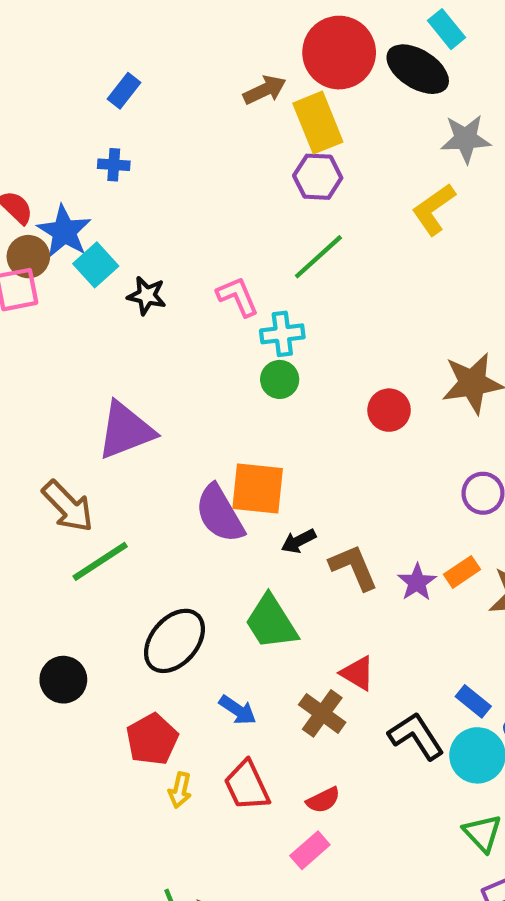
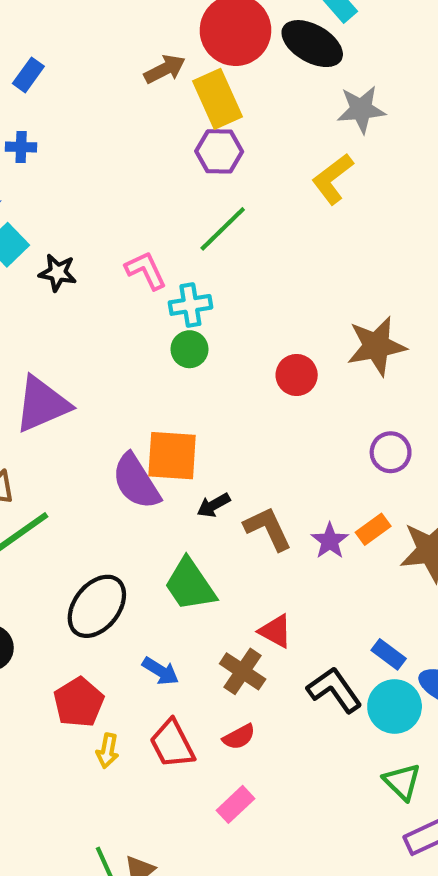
red semicircle: (323, 800) -> (239, 737), moved

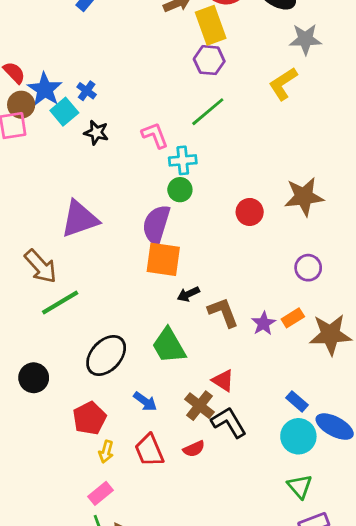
blue cross: (21, 147) -> (87, 91), moved, turned 30
purple semicircle: (136, 481) -> (156, 225), moved, turned 45
black L-shape: (334, 690) -> (229, 422), moved
pink rectangle: (236, 804) -> (101, 493), moved

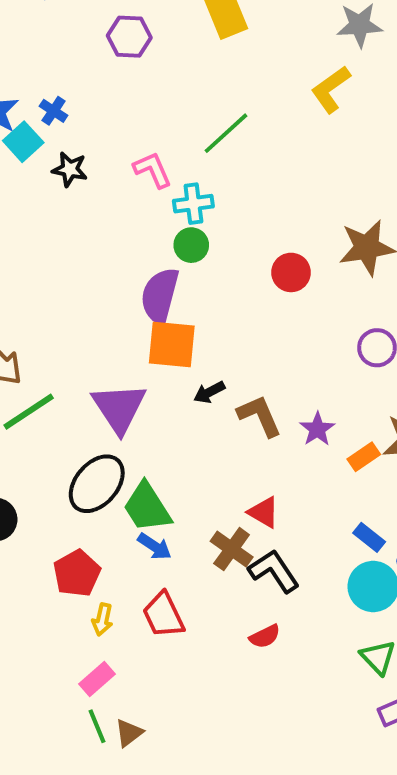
purple hexagon: (209, 60) -> (129, 37), moved
purple triangle: (80, 219) -> (119, 408), moved, turned -42
orange rectangle: (293, 318) -> (364, 457), moved
green trapezoid: (169, 346) -> (147, 507), moved
red semicircle: (194, 449) -> (265, 636), moved

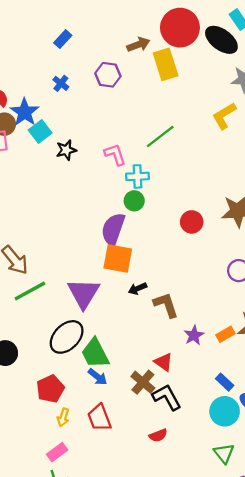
blue cross: (53, 111) -> (61, 83), moved
black star: (70, 169) -> (66, 150), turned -30
purple star: (317, 429) -> (194, 335), moved

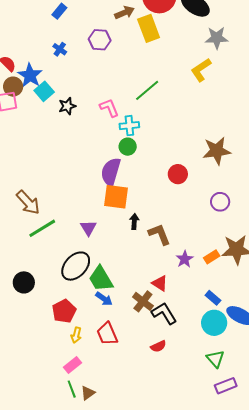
red circle: (192, 222) -> (178, 174), moved
black arrow: (137, 289) -> (134, 222), turned 119
purple triangle: (84, 293) -> (88, 228), size x0.6

